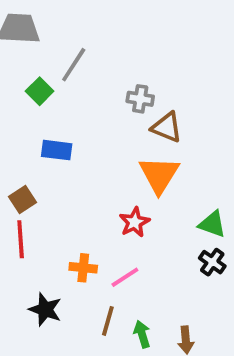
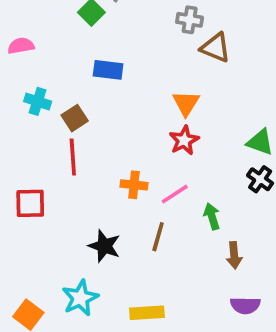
orange triangle: (159, 175) -> (186, 103), moved, size x0.7
black star: (45, 310) -> (104, 246), moved
green arrow: (142, 334) -> (212, 216), moved

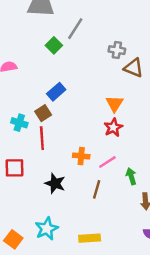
blue rectangle: (108, 70) -> (56, 92), moved, turned -48
cyan cross: (38, 101) -> (19, 123), moved
black star: (104, 246) -> (55, 183), moved

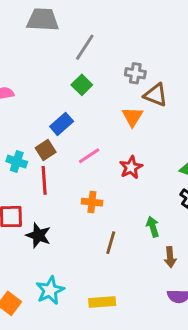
green square: (54, 45) -> (82, 85), moved
orange triangle: (115, 104) -> (132, 117), moved
pink line: (107, 162) -> (89, 156), moved
black star: (55, 183) -> (38, 235), moved

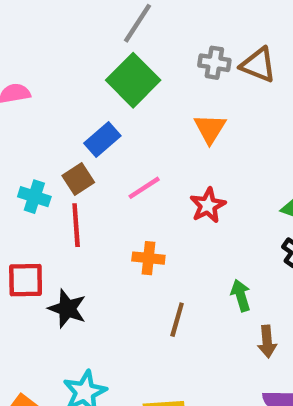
green square: (82, 85) -> (133, 80), size x1.6
brown triangle: (156, 95) -> (258, 65), moved

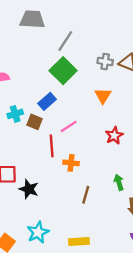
brown square: (78, 179) -> (35, 122), turned -35
cyan cross: (34, 197) -> (15, 114), moved, turned -35
red star: (208, 205) -> (114, 136), moved
red line: (76, 225) -> (52, 146), moved

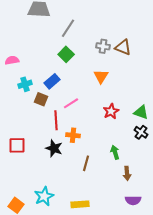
green square: (63, 71) -> (66, 54), size x0.7
cyan cross: (15, 114) -> (25, 84), moved
black star: (29, 189) -> (54, 148), moved

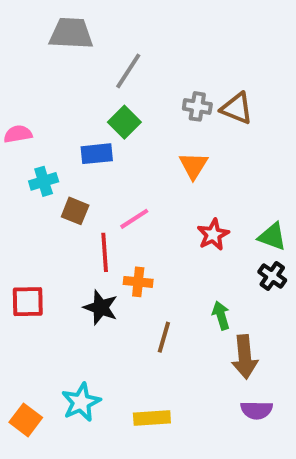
blue rectangle: (52, 81) -> (97, 154), moved, turned 35
brown arrow: (127, 173) -> (245, 357), size x1.5

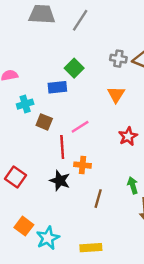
gray line: (128, 71) -> (80, 20), moved
red square: (28, 302) -> (16, 177), turned 36
orange square: (26, 420) -> (24, 226), moved

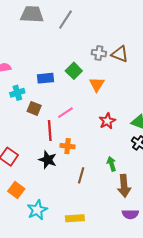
green square: (74, 68) -> (74, 71), moved
orange square: (24, 226) -> (16, 190), moved

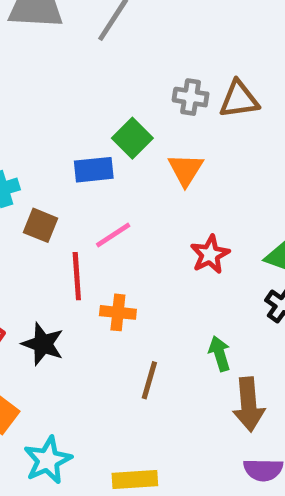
brown triangle: (120, 54) -> (239, 99), turned -30
blue rectangle: (46, 78) -> (94, 170), moved
black star: (48, 160) -> (43, 344), moved

